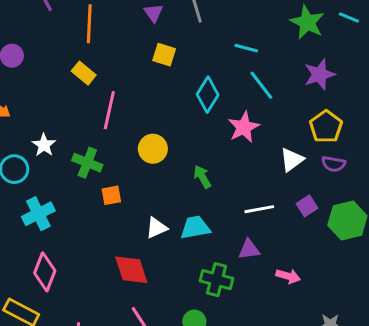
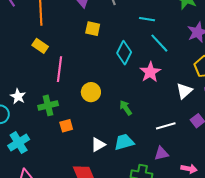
green cross: (87, 163) -> (48, 105), turned -30

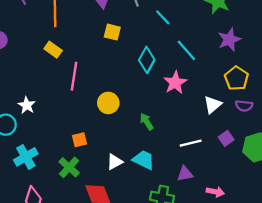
cyan line: (147, 19) -> (163, 17), moved, turned 35
green cross: (48, 105) -> (69, 167), moved, turned -36
cyan trapezoid: (124, 142) -> (144, 160), turned 40

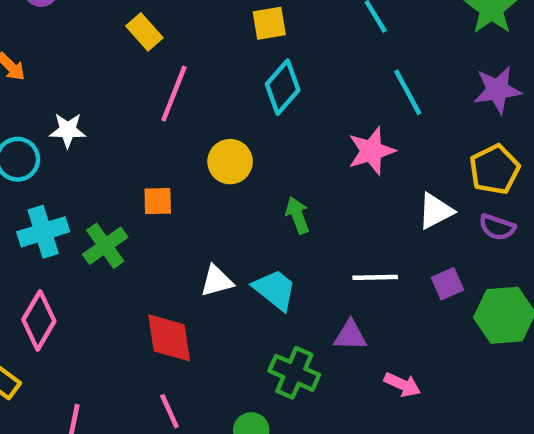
yellow square: (112, 32) -> (269, 23), turned -36
cyan diamond: (147, 60) -> (283, 87), moved
white star: (27, 105) -> (68, 130), turned 30
orange square: (80, 140) -> (158, 201), moved
green cross: (69, 167) -> (105, 246), moved

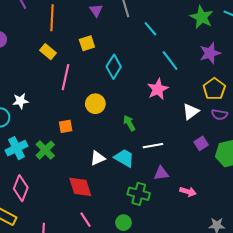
yellow square: (269, 23) -> (87, 43), moved
white line: (375, 277) -> (153, 146), moved

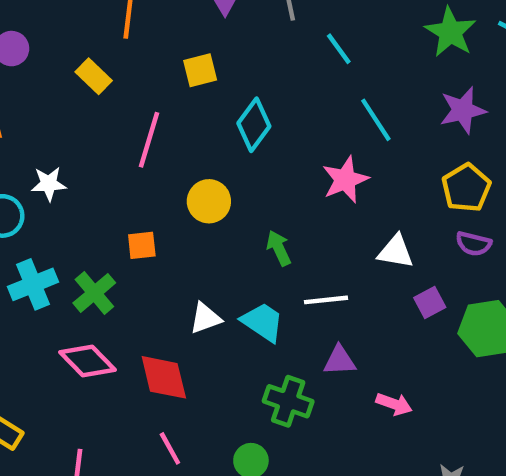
yellow rectangle: (48, 52) -> (94, 76), moved
white triangle: (191, 112) -> (396, 252), moved, turned 42
pink diamond: (21, 188) -> (87, 361), moved, turned -70

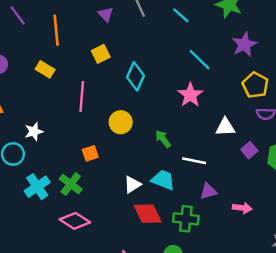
cyan line: (339, 49) -> (181, 15), moved
white line: (326, 300) -> (194, 161), turned 30
red diamond: (164, 377) -> (148, 214), moved

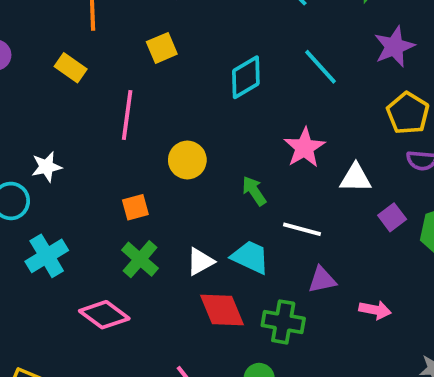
cyan diamond: (136, 76) -> (246, 77), moved, turned 32
pink star: (190, 95) -> (304, 148), moved
green cross: (71, 184) -> (140, 259), moved

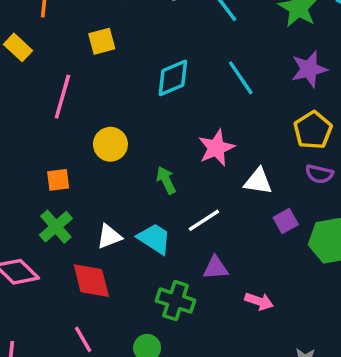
white line: (302, 229) -> (204, 220), turned -56
red diamond: (222, 310) -> (91, 281), moved

